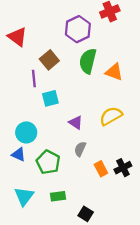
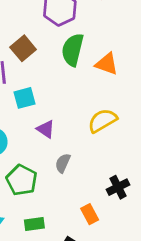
purple triangle: (76, 123) -> (46, 129), moved
orange rectangle: (101, 169) -> (90, 214), moved

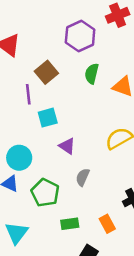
green semicircle: (73, 50) -> (92, 74), size x0.7
green rectangle: (34, 224) -> (70, 224), moved

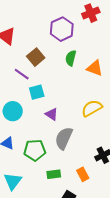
purple line: (28, 94) -> (22, 74), turned -49
cyan circle: (19, 158) -> (13, 111), moved
gray semicircle: (83, 177) -> (64, 138), size x1.6
green pentagon: (45, 193) -> (35, 150), turned -30

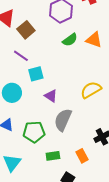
brown square: (36, 57) -> (26, 30), moved
green semicircle: (71, 58) -> (70, 40), turned -140
orange triangle: (95, 68) -> (94, 40), moved

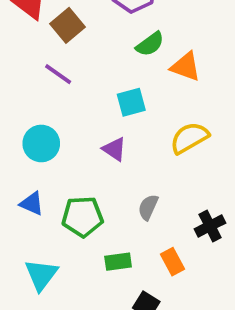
orange triangle: (94, 40) -> (186, 67), moved
cyan square: (36, 74) -> (131, 102), moved
gray semicircle: (63, 120) -> (148, 207), moved, size x0.6

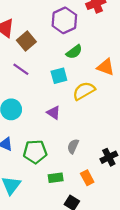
orange triangle: (186, 67) -> (106, 67), moved
cyan square: (131, 102) -> (59, 76), moved
yellow semicircle: (189, 138) -> (84, 91), moved

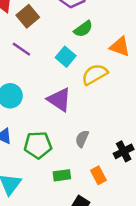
cyan square: (59, 76) -> (66, 57), turned -35
purple triangle: (53, 113) -> (59, 100), size x1.5

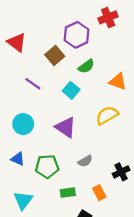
brown square: (28, 16) -> (55, 55), moved
yellow semicircle: (95, 74) -> (107, 115), moved
gray semicircle: (82, 139) -> (85, 161), turned -144

